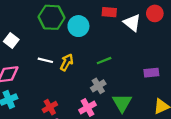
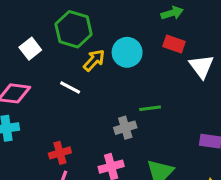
green hexagon: (52, 17) -> (74, 29), moved
yellow arrow: (67, 62) -> (94, 60), moved
gray cross: (98, 86) -> (125, 128), moved

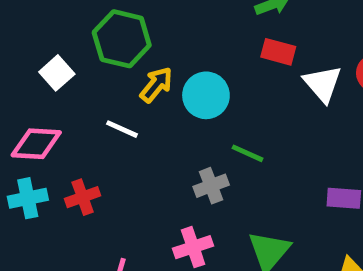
cyan circle: (127, 52) -> (206, 95), moved
green line: (150, 108) -> (247, 153), turned 35
red cross: (60, 153) -> (83, 197), moved

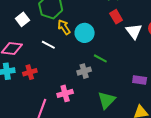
red rectangle: (278, 52) -> (116, 17), turned 40
yellow arrow: (156, 85) -> (64, 27), turned -77
pink cross: (193, 247) -> (65, 93), moved

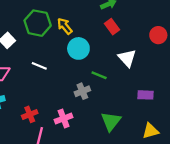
yellow arrow: (64, 27) -> (65, 26), moved
white triangle: (134, 31) -> (127, 58), moved
red cross: (30, 72) -> (30, 114), moved

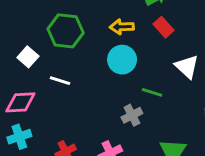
yellow arrow: (65, 26) -> (122, 27), moved, turned -48
white line: (39, 66) -> (60, 81), moved

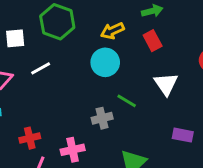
yellow arrow: (122, 27) -> (112, 31), turned -35
white square: (28, 57) -> (15, 38), turned 30
white line: (60, 81) -> (41, 68), turned -60

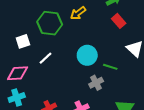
yellow arrow: (112, 31) -> (78, 13), moved
cyan circle: (105, 62) -> (87, 55), moved

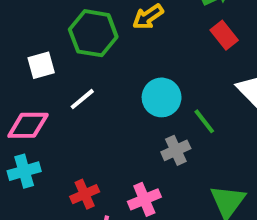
green line: (110, 67) -> (204, 121), turned 32

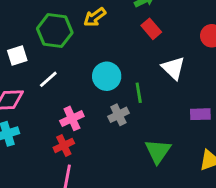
green line: (204, 121) -> (139, 93), turned 30
red cross: (85, 194) -> (64, 145), moved
pink cross: (144, 199) -> (72, 118), moved

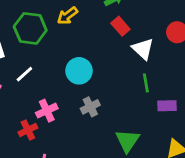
white triangle: (173, 68) -> (143, 49), moved
green line: (139, 93) -> (146, 83), moved
red cross: (64, 145) -> (28, 130), moved

